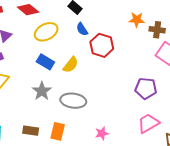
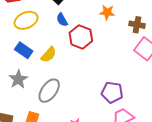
orange star: (137, 20) -> (107, 12), moved
purple pentagon: (146, 88) -> (112, 92), moved
gray ellipse: (73, 101) -> (49, 91), turned -65

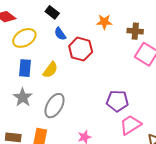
blue rectangle: (24, 50) -> (25, 68), turned 66

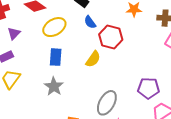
yellow semicircle: (50, 70) -> (93, 59), moved
gray ellipse: (55, 106) -> (107, 103), moved

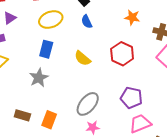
red hexagon: (111, 37) -> (122, 54), moved
yellow semicircle: (93, 59) -> (83, 58), turned 84

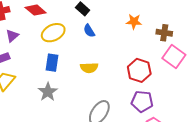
red hexagon: (122, 54) -> (139, 70), moved
yellow semicircle: (83, 58) -> (89, 68), turned -36

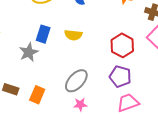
blue rectangle: (52, 63) -> (43, 34), moved

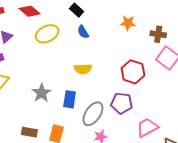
blue rectangle: (43, 34) -> (70, 99), moved
purple pentagon: (120, 76) -> (122, 103), moved

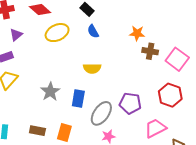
orange star: (128, 23) -> (137, 33), moved
brown cross: (158, 34) -> (150, 51), moved
red hexagon: (133, 72) -> (170, 95), moved

